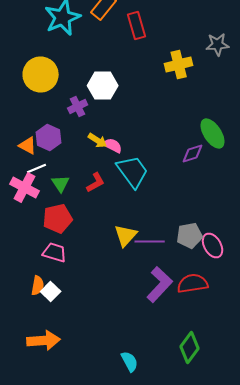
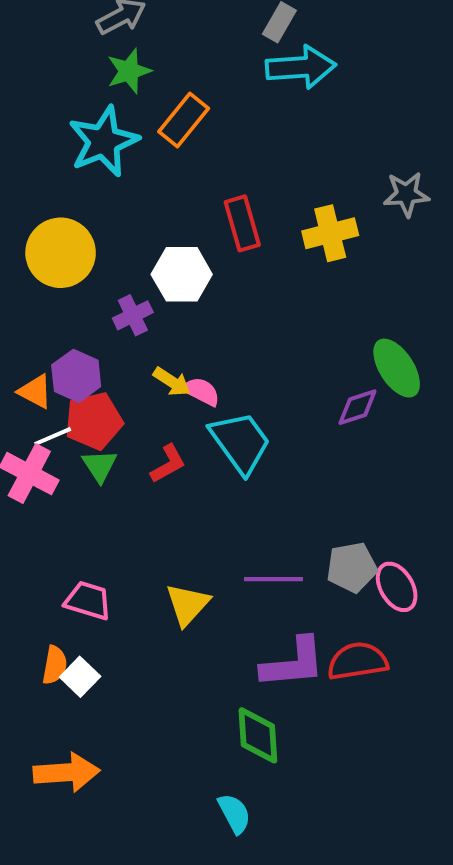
red rectangle: (137, 26) -> (242, 223), moved
red pentagon: (58, 218) -> (94, 421), moved
yellow triangle: (126, 236) -> (188, 604), moved
purple L-shape: (160, 284) -> (293, 663), turned 42
green diamond: (190, 348) -> (258, 735), moved, turned -40

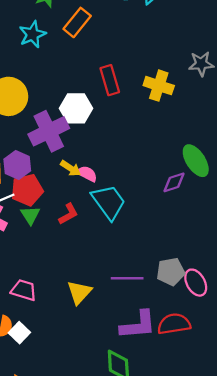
cyan star: (104, 141) -> (32, 34), size x0.7
yellow cross: (330, 233) -> (159, 86), turned 32
purple cross: (133, 315) -> (49, 131), size x1.8

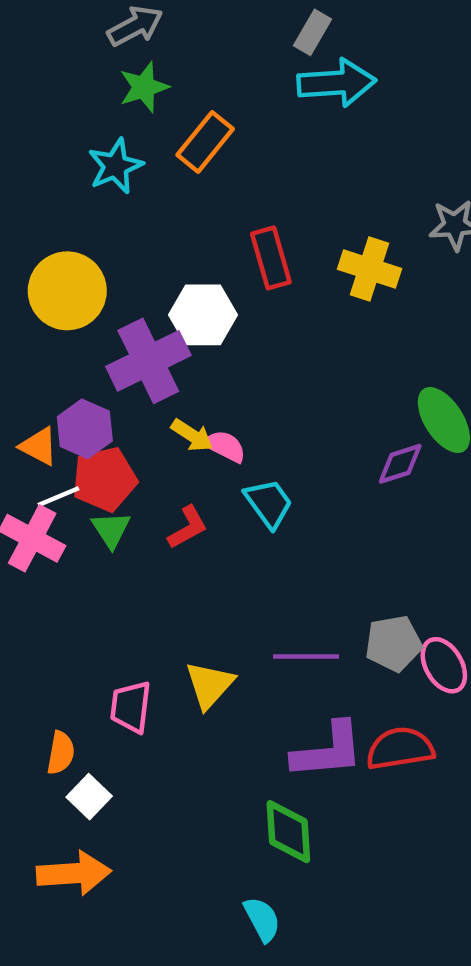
cyan trapezoid: (109, 202) -> (269, 503), size x0.7
pink trapezoid: (24, 290) -> (131, 707), moved, turned -100
white square: (19, 333) -> (89, 797), moved

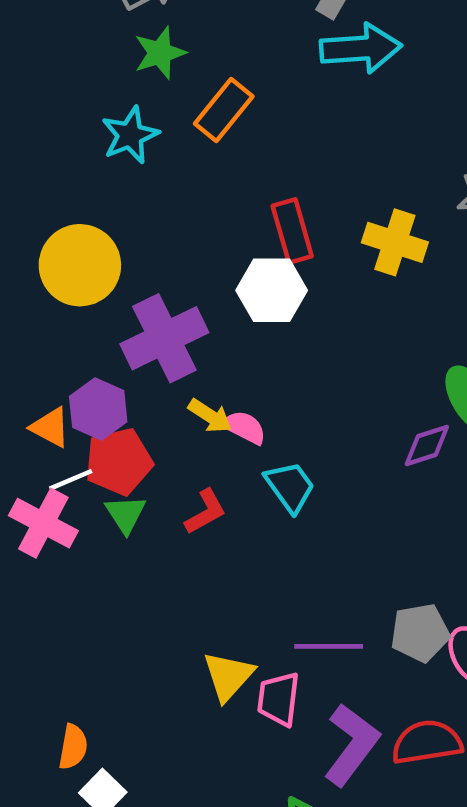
white hexagon: (203, 315) -> (272, 290), moved
pink trapezoid: (131, 707) -> (279, 699), moved
purple L-shape: (328, 751) -> (352, 745), turned -48

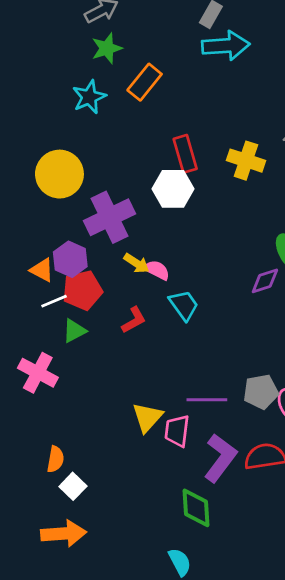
green triangle: (126, 514) -> (74, 331), moved, turned 35
pink cross: (43, 523) -> (38, 373), moved

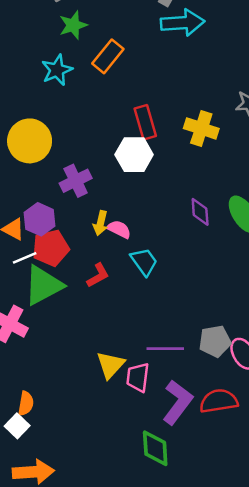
purple cross: (109, 217) -> (76, 181), size x0.7
yellow arrow: (137, 263) -> (100, 223), turned 70
purple diamond: (265, 281) -> (200, 212), moved, turned -76
green triangle: (74, 331) -> (43, 285), size x1.8
white square: (73, 486) -> (17, 426), moved

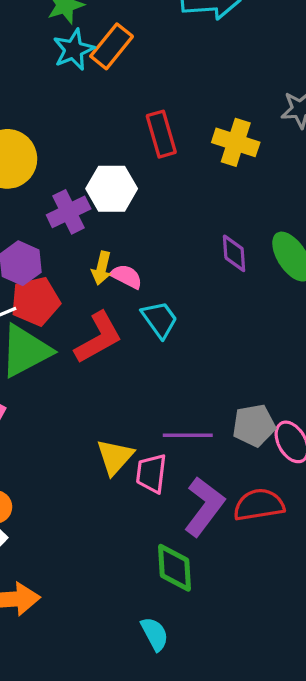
cyan star: (57, 70) -> (74, 50), moved
white hexagon: (134, 155) -> (112, 189), moved
red L-shape: (98, 275) -> (98, 338), size x1.6

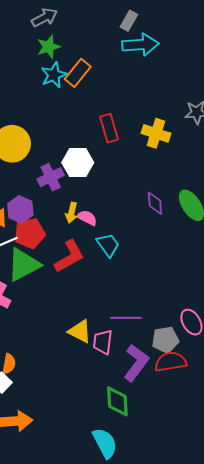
gray pentagon: (254, 425) -> (165, 340), moved
yellow triangle: (115, 457) -> (80, 331), turned -45
cyan semicircle: (155, 634) -> (105, 443), size x1.4

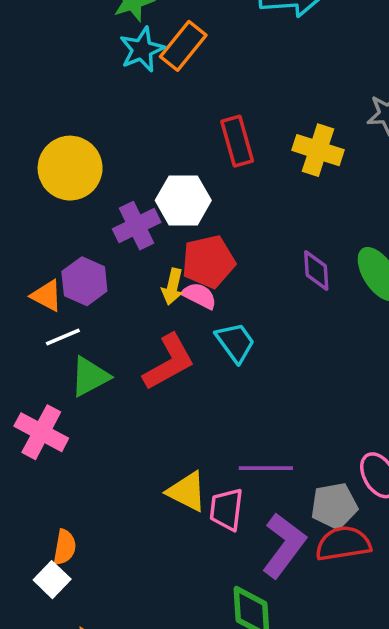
red pentagon: (30, 233) -> (208, 261), moved
green triangle: (24, 265) -> (90, 376), size x0.7

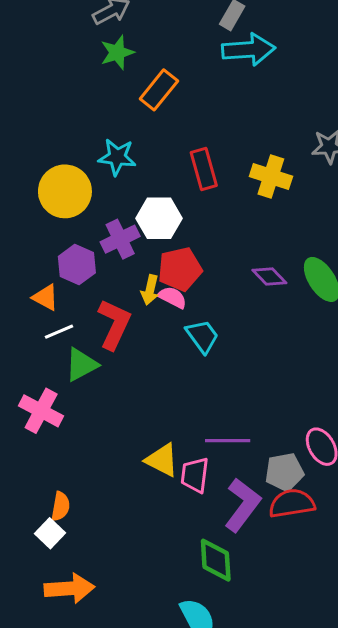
cyan star: (142, 49) -> (117, 157), moved, turned 30
purple diamond: (316, 270) -> (269, 276), turned -40
purple hexagon: (84, 281) -> (77, 265), moved
red L-shape: (169, 362) -> (114, 324), moved, turned -36

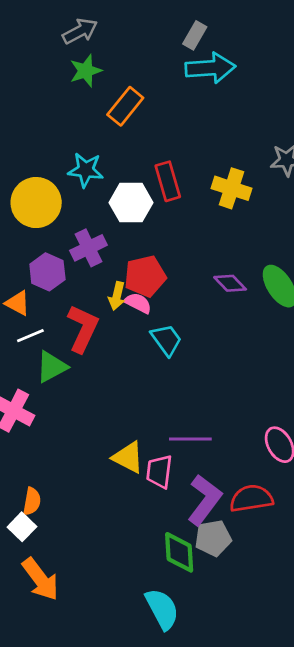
white hexagon: (159, 218) -> (131, 203), moved
gray pentagon: (284, 472) -> (213, 538), moved
orange arrow: (69, 588) -> (40, 579), turned 57

